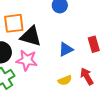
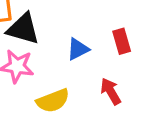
yellow semicircle: (65, 80) -> (53, 101), moved, size x1.5

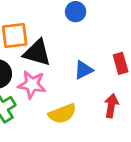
red arrow: (111, 91) -> (111, 106), turned 40

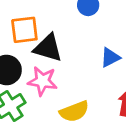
blue triangle: (83, 70) -> (110, 58), moved

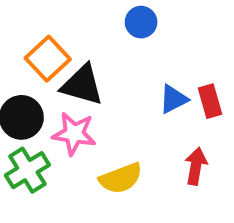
orange square: (24, 30) -> (48, 59), turned -36

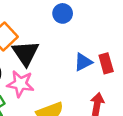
black triangle: (82, 85) -> (26, 53), turned 40

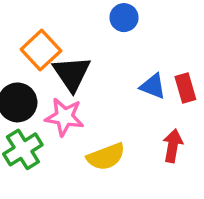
blue triangle: (83, 62) -> (153, 86), turned 48

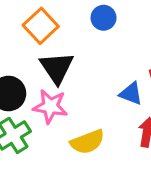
orange square: (41, 50) -> (41, 26), moved
blue triangle: (153, 86) -> (131, 93), moved

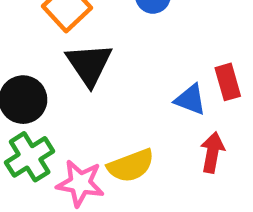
pink star: (50, 106) -> (80, 183), moved

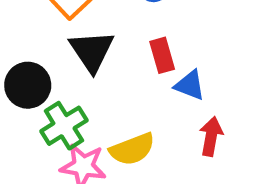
red rectangle: (228, 82) -> (162, 55), moved
green cross: (30, 157) -> (64, 126), moved

